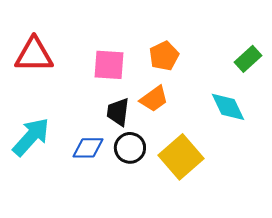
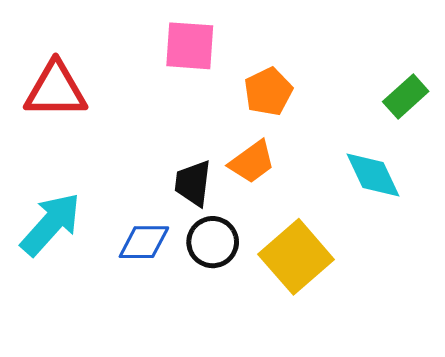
pink square: (109, 65) -> (190, 46), moved

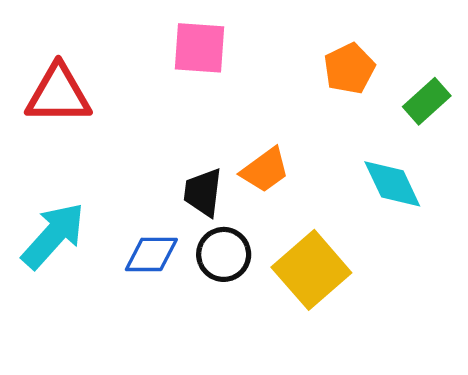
orange pentagon: (268, 92) -> (349, 69), moved

